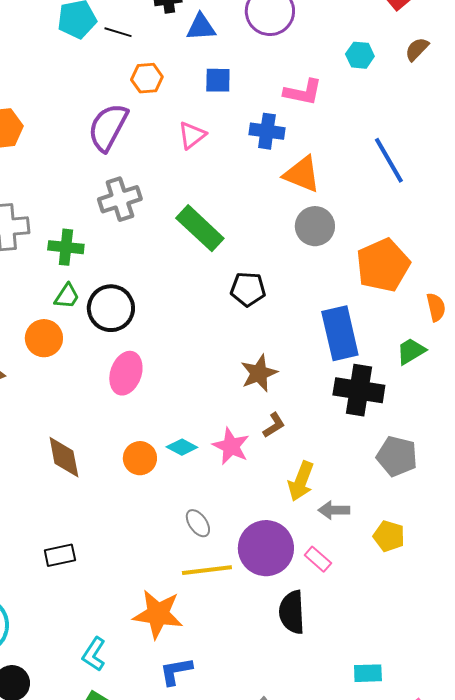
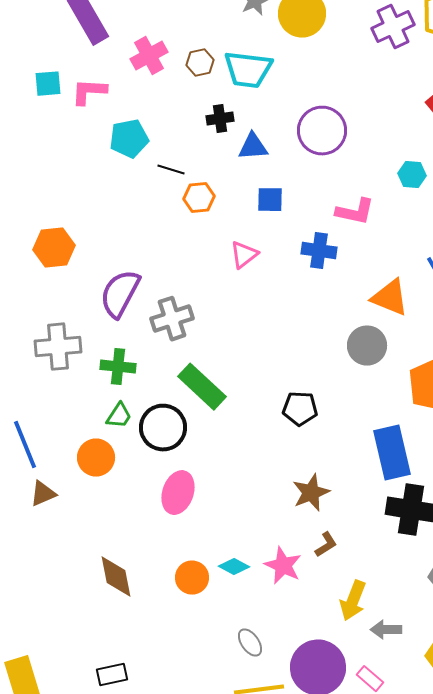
black line: (118, 32) -> (171, 170), moved
purple semicircle: (108, 127) -> (120, 294), moved
orange triangle: (302, 174) -> (390, 298), moved
green rectangle: (200, 228) -> (202, 387), moved

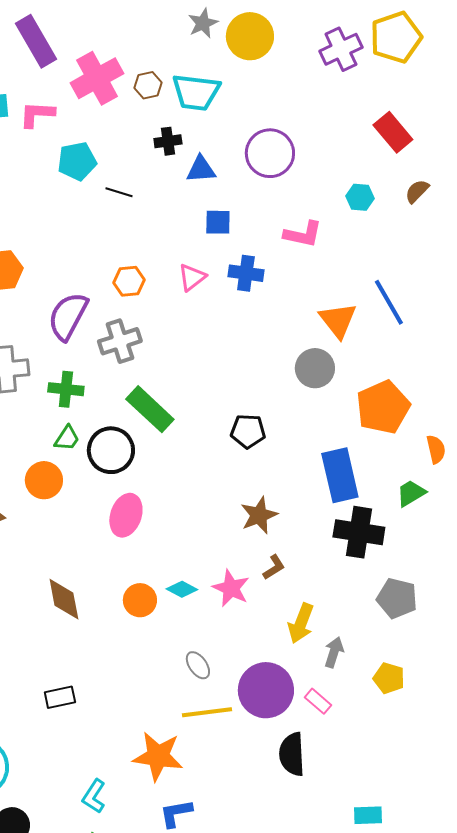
pink cross: (149, 56) -> (97, 78), size x1.4
orange hexagon: (199, 198) -> (129, 281), moved
blue cross: (319, 251) -> (246, 273), moved
orange triangle: (390, 298) -> (338, 320), turned 30
gray arrow: (386, 630) -> (334, 652), turned 108

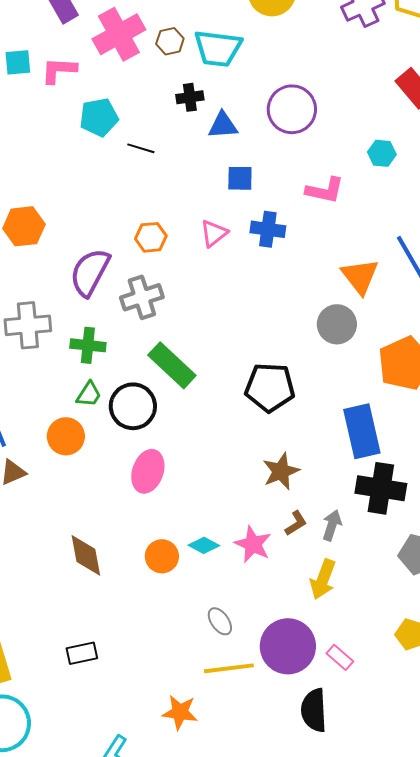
black pentagon: (248, 431) -> (270, 387), size x1.4
gray arrow: (334, 652) -> (332, 525), moved
orange star: (158, 756) -> (180, 712), size x0.7

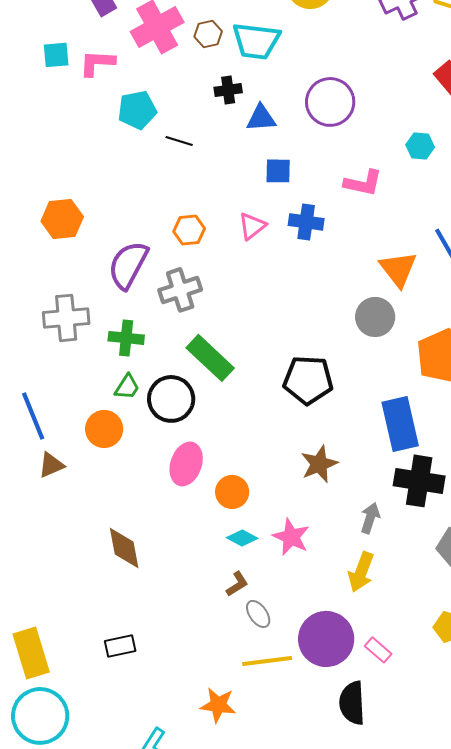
brown L-shape: (296, 523) -> (237, 584), moved
orange circle: (162, 556) -> (232, 492), moved

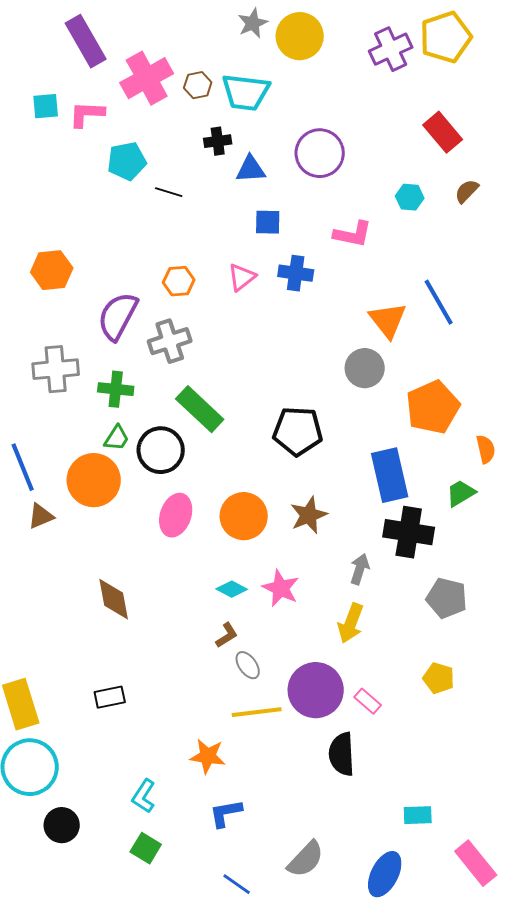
orange circle: (104, 429) -> (94, 480), size x1.4
orange circle: (232, 492) -> (244, 516), moved, size x1.4

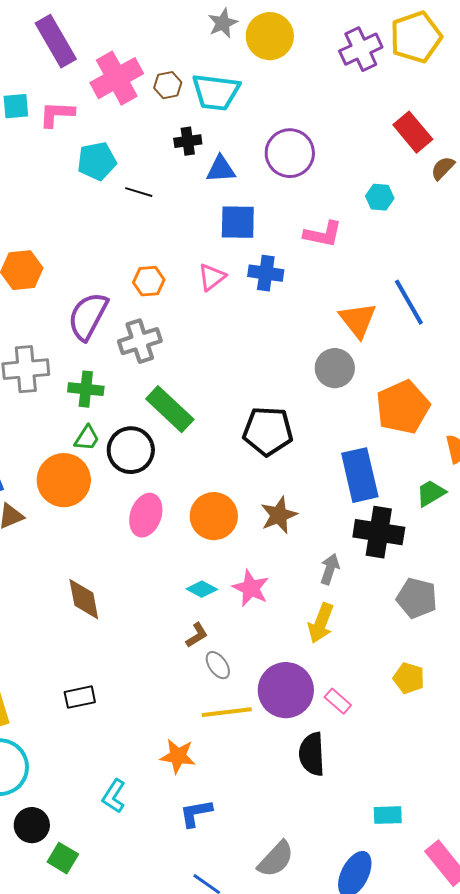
brown semicircle: (467, 191) -> (443, 168), moved
blue square: (268, 222) -> (238, 222), size x1.4
green square: (146, 848) -> (63, 858), moved

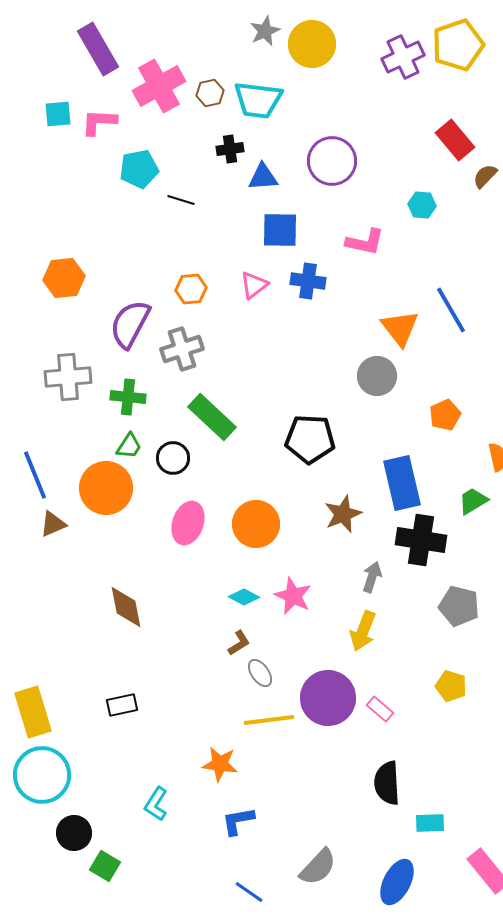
orange pentagon: (403, 407) -> (445, 415), size x0.6
black circle: (131, 450) -> (173, 458), size x0.7
brown star: (279, 515) -> (343, 514), moved
black semicircle: (312, 754) -> (387, 783), moved

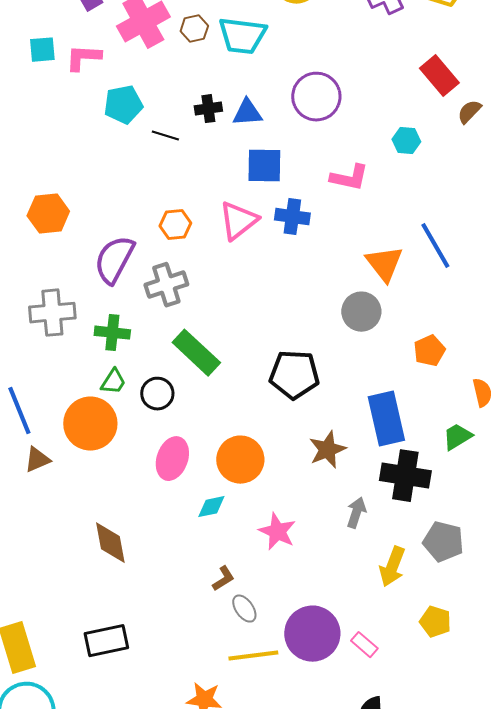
black cross: (230, 149) -> (208, 109), moved
pink triangle: (254, 285) -> (238, 221), size x1.4
cyan diamond: (244, 597) -> (211, 507), moved, turned -40
yellow arrow: (363, 631) -> (392, 567), moved
black rectangle: (122, 705) -> (106, 641), size x1.4

